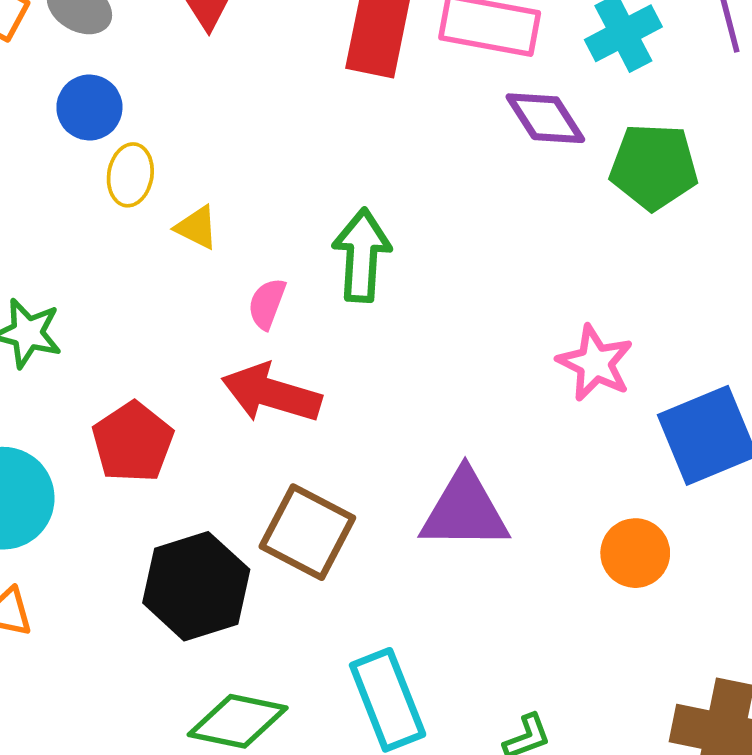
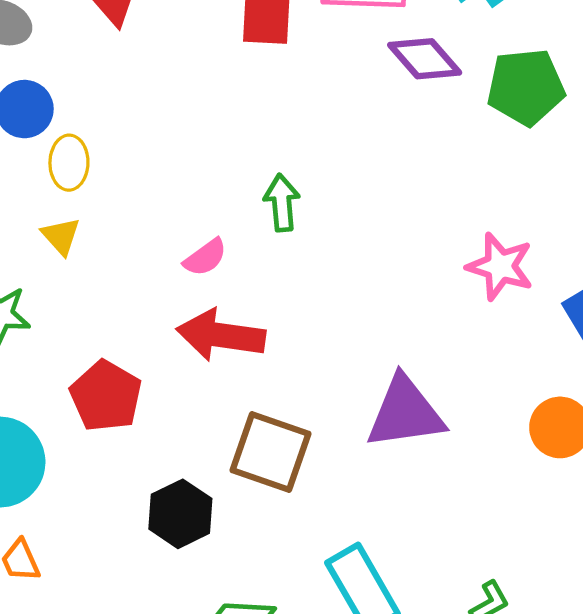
yellow triangle: (197, 227) -> (61, 236), moved, turned 30
green arrow: (362, 255) -> (282, 203), size x0.7
pink semicircle: (267, 304) -> (205, 257), turned -138
black hexagon: (196, 586) -> (180, 514), size x0.7

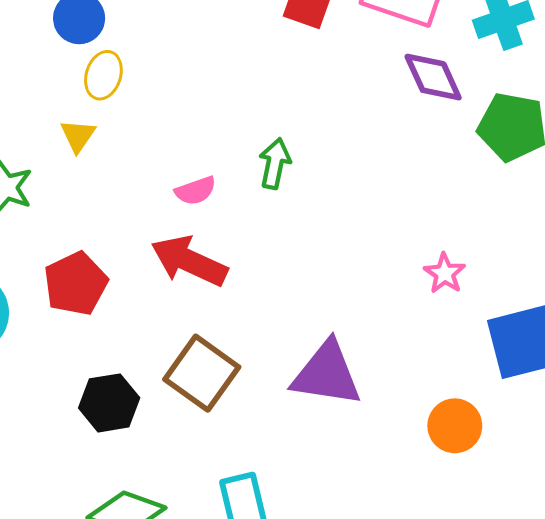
pink star: (500, 266) -> (445, 273), size x0.7

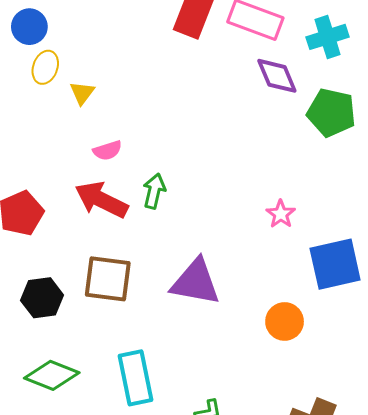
yellow triangle: (78, 136) -> (82, 93), moved
green arrow: (275, 163) -> (154, 191), moved
brown square: (202, 373) -> (108, 279), turned -30

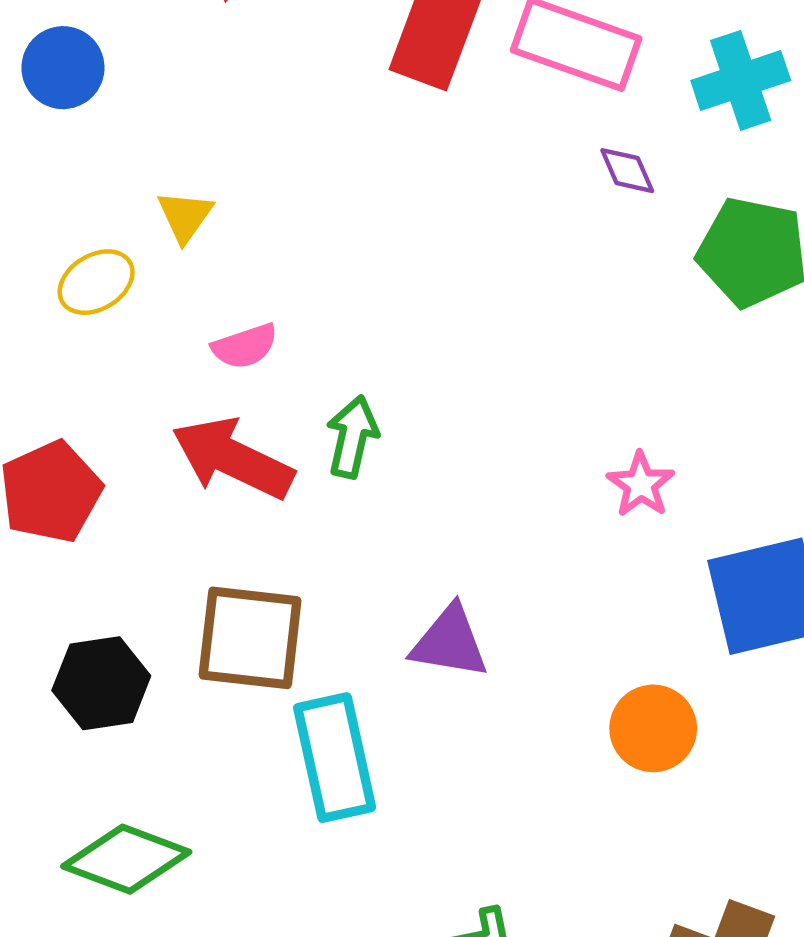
yellow ellipse: (45, 67) -> (96, 282), moved, turned 40
purple diamond: (277, 76) -> (627, 171), size x0.6
purple triangle: (196, 282) -> (450, 642), size x0.7
cyan rectangle: (136, 378) -> (335, 758), moved

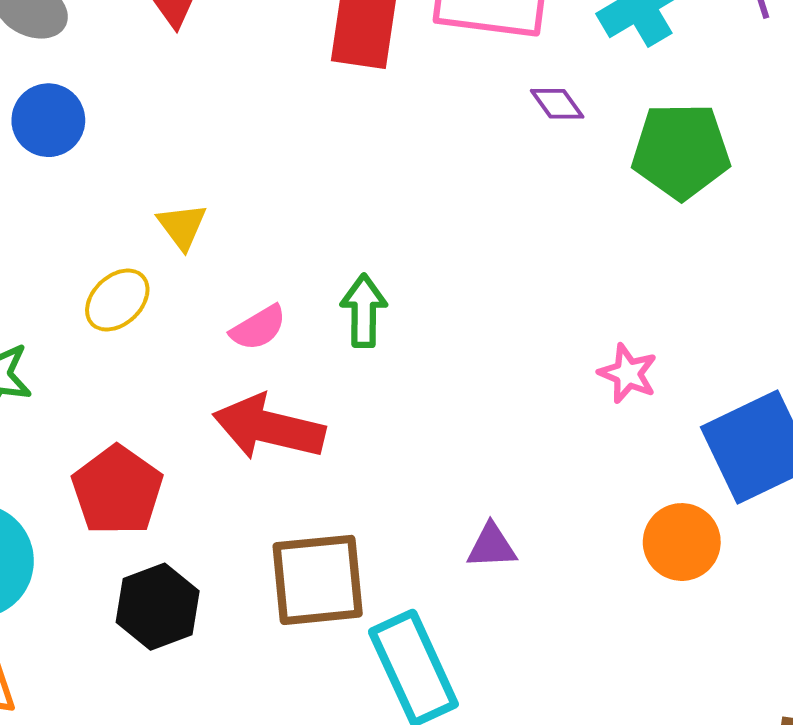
green arrow: (352, 437) -> (364, 311), moved
purple triangle: (450, 642) -> (492, 546), size x0.7
black hexagon: (101, 683) -> (158, 607), moved
orange circle: (653, 728) -> (682, 542), moved

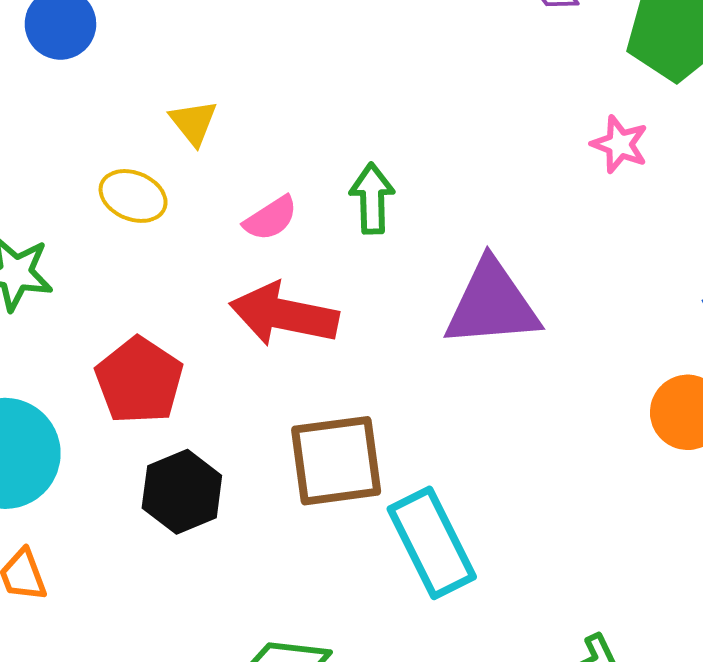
yellow ellipse: (117, 300) -> (133, 196), turned 68
pink star: (628, 373) -> (620, 144), moved
purple triangle: (492, 546) -> (492, 304), moved, size x2.0

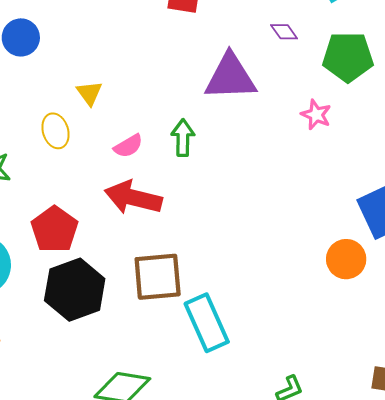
yellow ellipse: (133, 196) -> (55, 131), turned 48
purple triangle: (492, 304) -> (230, 77), moved
black hexagon: (182, 492) -> (75, 290), size x1.4

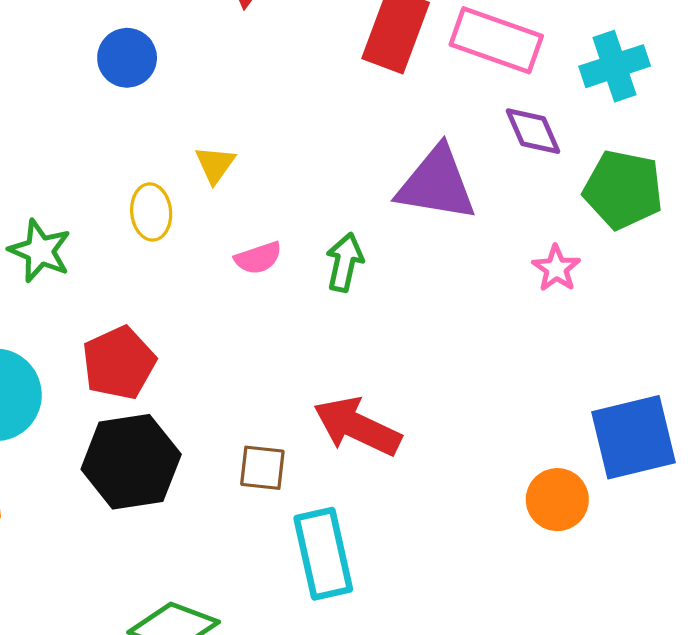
purple diamond: (284, 32) -> (533, 131), size x1.4
red arrow: (133, 198) -> (357, 427), moved
brown square: (158, 277) -> (262, 468), size x0.6

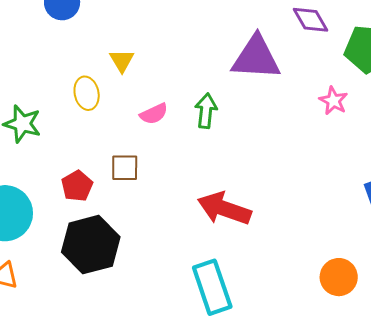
red pentagon: (119, 363) -> (77, 186), size x0.7
brown square: (262, 468) -> (125, 168), moved
orange circle: (557, 500) -> (339, 277), moved

